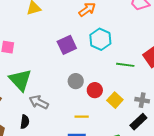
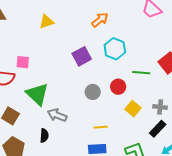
red circle: (95, 90) -> (118, 87), moved

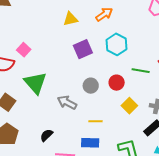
yellow triangle: (46, 22) -> (70, 19), moved
pink square: (23, 62) -> (24, 50), turned 32
gray arrow: (57, 115) -> (67, 102), moved
black semicircle: (44, 136) -> (46, 135), moved, turned -144

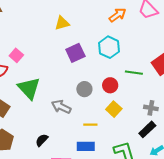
orange arrow: (104, 14) -> (118, 15), moved
yellow square: (129, 106) -> (114, 109), moved

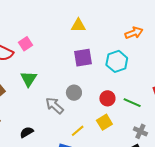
green line: (134, 73) -> (132, 103), moved
green triangle: (29, 88) -> (29, 79), size x0.7
gray circle: (84, 89) -> (74, 93), moved
yellow line: (90, 125) -> (78, 131), turned -56

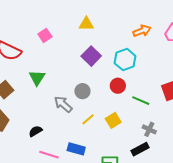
pink square: (26, 44) -> (45, 35), moved
purple square: (83, 58) -> (91, 56), turned -36
red circle: (107, 98) -> (118, 86), moved
yellow line: (78, 131) -> (88, 119), moved

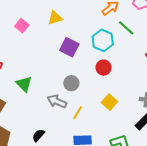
pink square: (45, 35) -> (22, 26), moved
green line: (141, 101) -> (126, 28), moved, turned 36
yellow line: (88, 119) -> (78, 113), moved

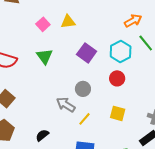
yellow triangle: (55, 18) -> (68, 22), moved
green triangle: (24, 84) -> (44, 56), moved
yellow square: (109, 102) -> (118, 113), turned -35

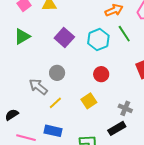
green triangle: (44, 56) -> (22, 36), turned 30
red circle: (117, 78) -> (101, 74), moved
yellow square: (118, 113) -> (89, 101), turned 35

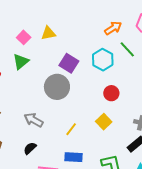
green triangle: (22, 36) -> (21, 62), moved
gray circle: (57, 73) -> (57, 87), moved, size x1.6
gray arrow: (38, 87) -> (34, 120), moved

